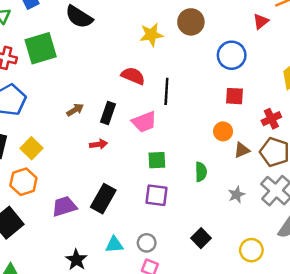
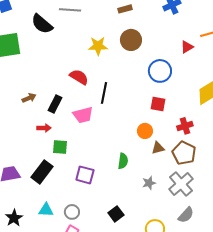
green square: (157, 160) -> (60, 147), moved

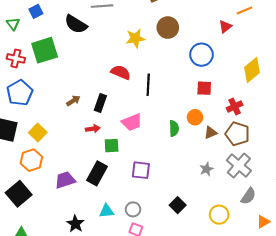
pink trapezoid: (83, 115) -> (132, 122), moved
green semicircle: (123, 161) -> (174, 128), moved

